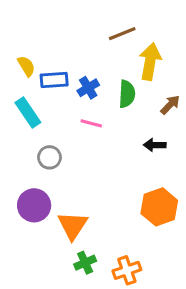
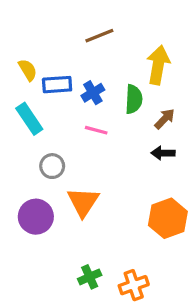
brown line: (122, 34) -> (99, 36), moved
brown arrow: (170, 105) -> (165, 119), moved
orange triangle: (73, 225) -> (83, 202), moved

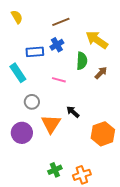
yellow arrow: (158, 65) -> (97, 40), turned -65
yellow semicircle: (28, 70) -> (17, 17), moved
blue cross: (93, 93) -> (57, 45), moved
black arrow: (163, 153) -> (73, 112), moved, turned 40

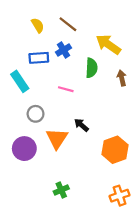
yellow semicircle: (17, 17) -> (38, 25), moved
brown line: (61, 22) -> (68, 24), turned 60
brown arrow: (101, 73) -> (122, 78), moved, turned -56
orange cross: (82, 175) -> (120, 196), moved

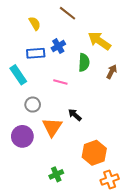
brown line: (68, 24) -> (68, 13), moved
brown arrow: (122, 78) -> (112, 72), turned 40
orange hexagon: (115, 150) -> (94, 153), moved

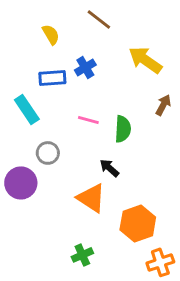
green semicircle: (84, 62) -> (123, 129), moved
orange triangle: (52, 127) -> (91, 198), moved, turned -30
purple circle: (22, 136) -> (21, 183), moved

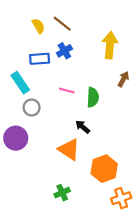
brown line: (99, 20) -> (62, 24), moved
yellow arrow: (145, 60) -> (110, 45), turned 60
gray circle: (48, 153) -> (32, 108), moved

